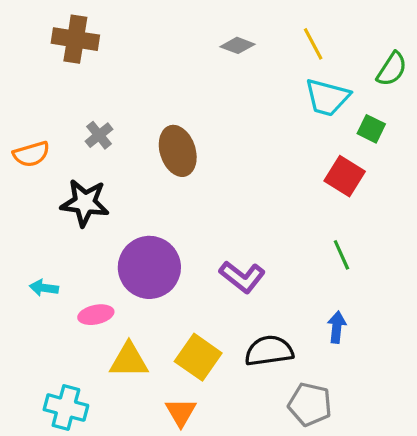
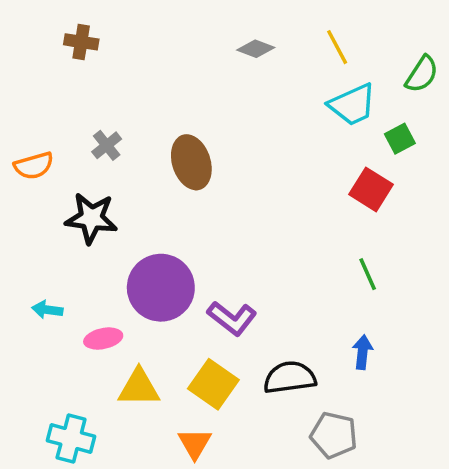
brown cross: (75, 39) -> (81, 42), size x0.7
cyan trapezoid: (327, 97) -> (352, 105), turned -39
green square: (371, 129) -> (400, 139), turned 36
purple L-shape: (242, 277) -> (232, 318), moved

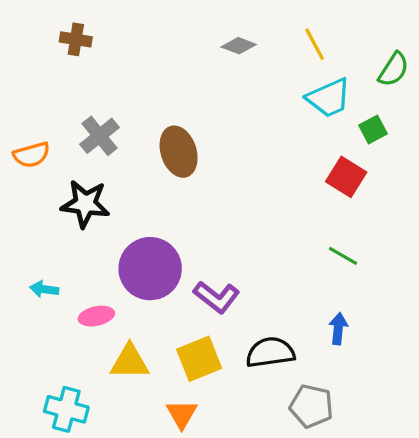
gray cross: (107, 145) -> (100, 136), size x1.4
green line: (368, 274) -> (343, 256), turned -36
yellow square: (213, 384) -> (199, 359), turned 33

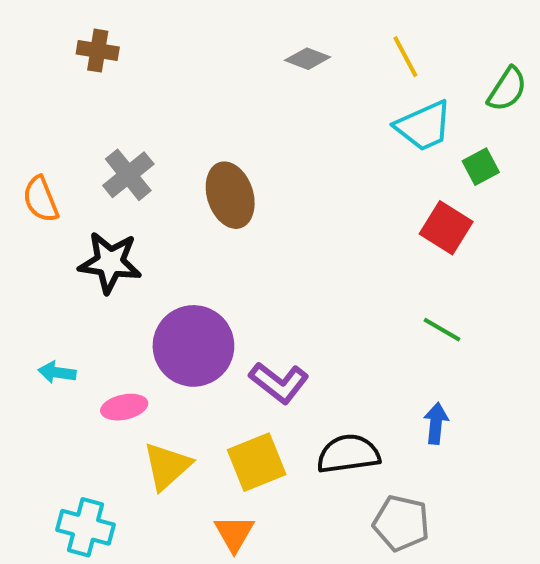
orange semicircle: (32, 155) -> (41, 199), turned 84
yellow triangle: (130, 362) -> (167, 466), turned -42

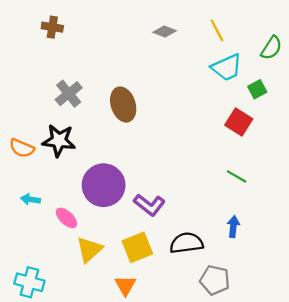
orange semicircle: (41, 199) -> (22, 148), moved, turned -45
pink ellipse: (124, 407) -> (66, 218), turned 55
cyan cross: (86, 527) -> (29, 282), moved

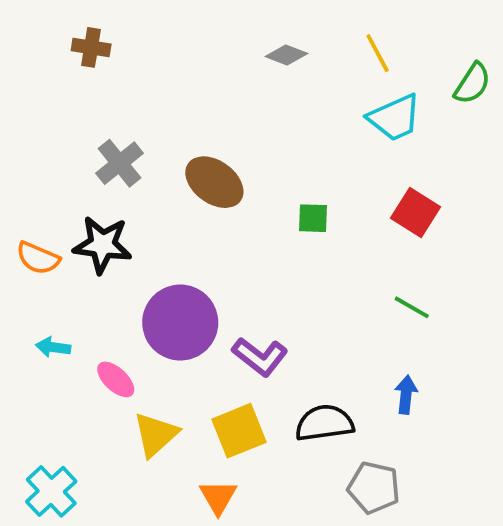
green square: (257, 89) -> (313, 218), moved, turned 30
brown ellipse: (123, 105) -> (214, 182), turned -36
cyan cross: (29, 282) -> (51, 491), turned 32

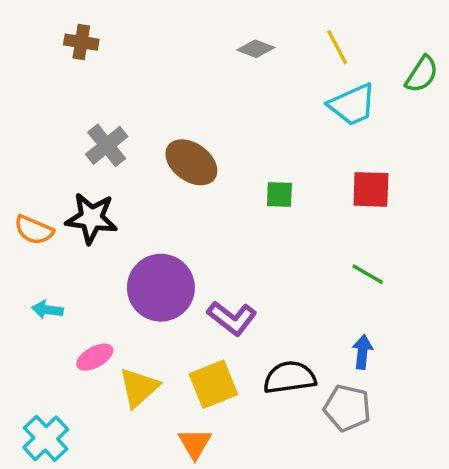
red square: (416, 212) -> (371, 189), turned -30
pink ellipse: (116, 379) -> (95, 357), moved, turned -72
gray pentagon: (374, 488) -> (347, 408), moved

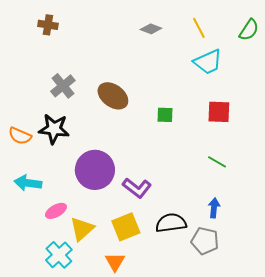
green semicircle: (422, 74) -> (249, 30), moved
cyan arrow: (47, 310) -> (28, 183), size x1.5
cyan cross: (46, 438) -> (59, 255), moved

